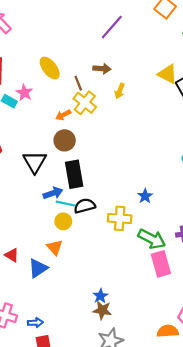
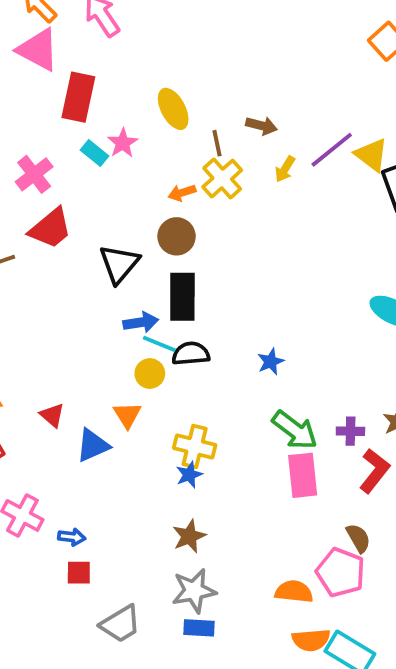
purple line: (112, 27) -> (332, 150), moved
blue star: (145, 196) -> (271, 362), moved
yellow cross: (120, 218) -> (195, 446), moved
blue star: (100, 296) -> (189, 475), moved
brown star: (102, 310) -> (189, 536), turned 30

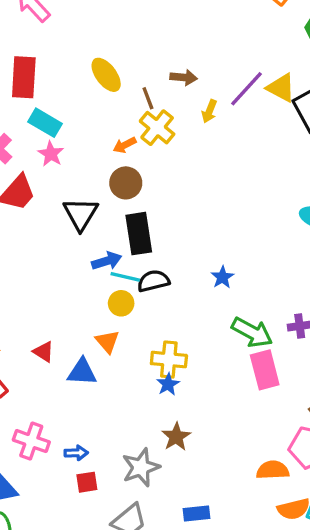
pink star: (123, 143) -> (51, 154), moved
cyan rectangle: (95, 153) -> (45, 123), size x1.4
blue triangle: (93, 445) -> (82, 372), turned 36
gray star: (194, 591) -> (141, 467), moved

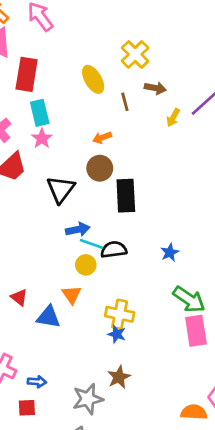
cyan rectangle: (45, 123) -> (40, 113), turned 40
yellow cross: (157, 128) -> (135, 54), moved
black rectangle: (139, 234) -> (126, 196), moved
blue star: (168, 384) -> (117, 334), turned -30
red square: (87, 482) -> (27, 408), moved

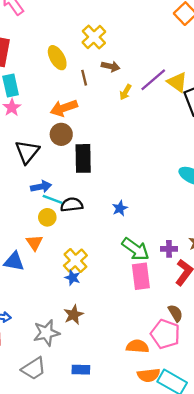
orange arrow: (102, 138) -> (64, 108), size x1.6
yellow cross: (120, 314) -> (75, 261), turned 35

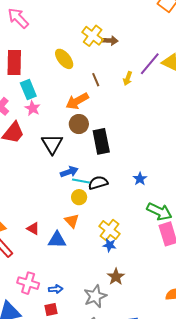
brown arrow: (111, 66) -> (110, 41), moved
brown line: (84, 78) -> (96, 80), moved

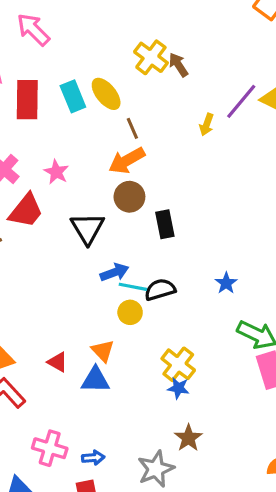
brown arrow: (110, 41) -> (178, 65), turned -126
brown line: (96, 80) -> (132, 128), moved
cyan rectangle: (28, 90) -> (73, 96), moved
black rectangle: (101, 141) -> (165, 224), size x0.7
orange triangle: (72, 221) -> (103, 351), moved

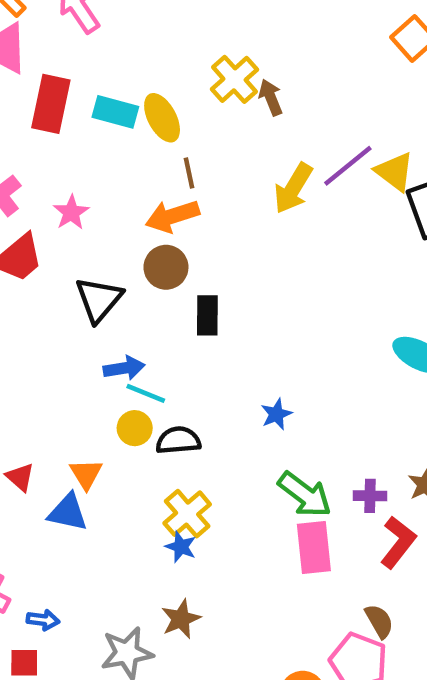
cyan rectangle: (73, 96) -> (115, 112), turned -64
yellow arrow: (207, 125) -> (293, 188), size x1.6
black semicircle: (160, 290) -> (178, 440), moved

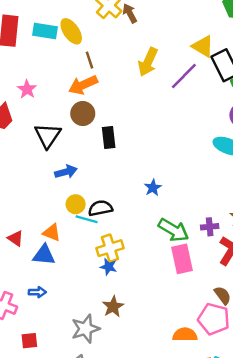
purple line: (348, 166) -> (184, 76), moved
cyan line: (146, 393) -> (87, 219), moved
orange triangle: (86, 474) -> (52, 233), turned -30
yellow cross: (187, 514) -> (110, 248), turned 30
blue arrow: (43, 620) -> (37, 292), moved

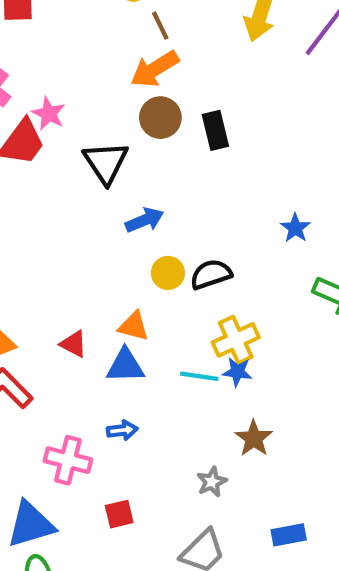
pink star: (27, 89) -> (49, 114), moved
black rectangle: (109, 137) -> (215, 130), moved
cyan line: (87, 219) -> (199, 376), moved
gray star: (85, 329) -> (212, 482), size x0.6

